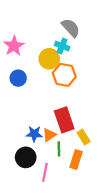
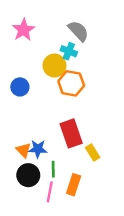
pink star: (14, 46) -> (24, 30), moved
orange triangle: (49, 135) -> (24, 150), moved, turned -40
green line: (59, 149) -> (53, 169), moved
orange rectangle: (76, 160) -> (74, 185), moved

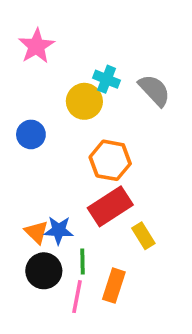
gray semicircle: (78, 31) -> (154, 90), moved
orange hexagon: (71, 83) -> (110, 160), moved
red rectangle: (71, 133) -> (110, 206), turned 76

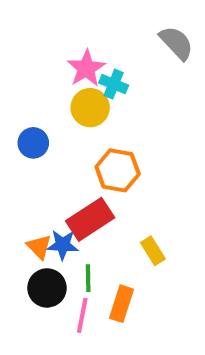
pink star: (36, 46) -> (86, 68), moved
gray semicircle: (154, 90) -> (176, 43), moved
red rectangle: (110, 206) -> (90, 219), moved

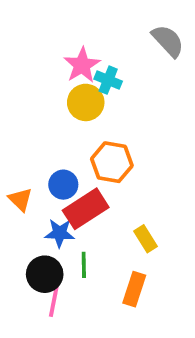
blue circle: (33, 143) -> (63, 185), moved
orange triangle: (39, 247) -> (20, 200), moved
orange rectangle: (121, 304) -> (134, 289), moved
pink line: (82, 315) -> (54, 300), moved

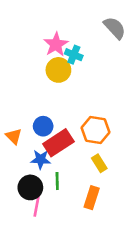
orange hexagon: (112, 162) -> (95, 130), moved

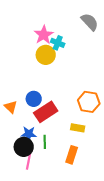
orange hexagon: (95, 130) -> (89, 102), moved
blue star: (41, 159) -> (29, 134), moved
yellow rectangle: (99, 163) -> (78, 128), turned -48

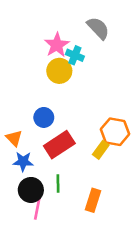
gray semicircle: (90, 22) -> (98, 28), moved
blue circle: (34, 99) -> (44, 117), moved
yellow rectangle: (78, 128) -> (101, 150), moved, turned -64
blue star: (29, 134) -> (23, 161), moved

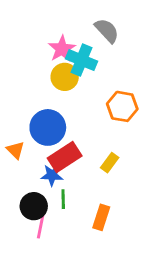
cyan cross: (75, 55) -> (81, 60), size x1.5
blue circle: (44, 117) -> (48, 127), size x1.6
orange hexagon: (115, 132) -> (122, 106), moved
blue star: (23, 161) -> (52, 175), moved

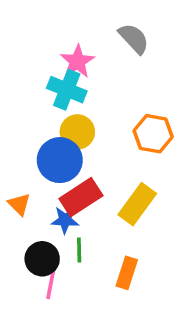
cyan cross: (81, 60) -> (67, 90), moved
yellow circle: (65, 77) -> (77, 132), moved
orange triangle: (15, 150) -> (19, 204), moved
yellow rectangle: (110, 163) -> (137, 204), size x1.6

